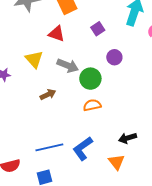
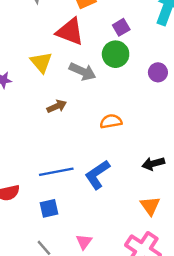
red triangle: (57, 34) -> (70, 32), size x1.4
purple circle: (114, 57) -> (158, 72), moved
green circle: (90, 79) -> (116, 54), moved
orange triangle: (116, 162) -> (150, 206), moved

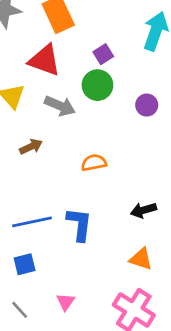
blue L-shape: (97, 175) -> (79, 224), turned 132
orange triangle: (150, 206) -> (141, 259), turned -35

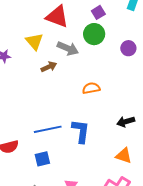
brown arrow: (31, 147) -> (49, 67), moved

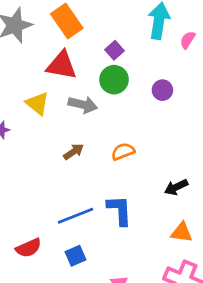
brown arrow: (49, 67) -> (74, 152), moved

